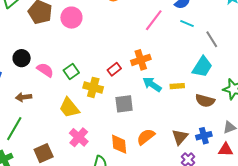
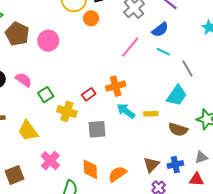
pink semicircle: (45, 70) -> (24, 80), moved
yellow trapezoid: (69, 108) -> (28, 131), moved
orange semicircle: (146, 137) -> (117, 174), moved

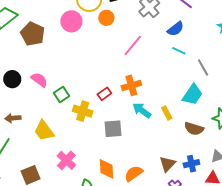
pink circle: (48, 41) -> (71, 21), moved
pink line: (130, 47) -> (133, 45), moved
yellow rectangle: (151, 114) -> (167, 113), turned 64

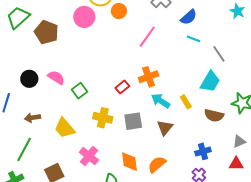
yellow cross: (83, 111) -> (103, 118), moved
brown triangle: (167, 164) -> (165, 128), moved
blue cross: (191, 164) -> (203, 151), moved

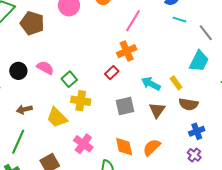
orange cross: (149, 77) -> (127, 51), moved
brown semicircle: (214, 115) -> (188, 104), moved
yellow cross: (103, 118) -> (81, 101), moved

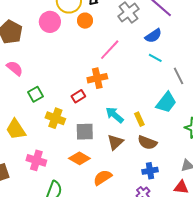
pink semicircle: (45, 68) -> (15, 68), moved
yellow cross: (81, 101) -> (55, 118), moved
pink cross: (83, 144) -> (36, 160), turned -30
orange diamond: (124, 147) -> (79, 158), moved, turned -60

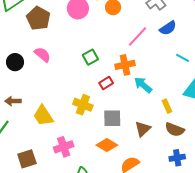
blue semicircle: (153, 36) -> (168, 28), moved
cyan line: (155, 58) -> (182, 58), moved
green square: (35, 94) -> (90, 57), moved
cyan arrow: (115, 115) -> (143, 85), moved
pink cross: (36, 160) -> (64, 147), turned -36

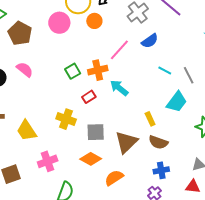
orange cross: (125, 65) -> (98, 70), moved
cyan arrow: (143, 85) -> (119, 88), moved
brown triangle: (143, 129) -> (126, 142), size x1.4

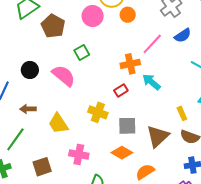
pink semicircle: (25, 70) -> (64, 76), moved, size x1.4
green square: (73, 71) -> (82, 53), moved
pink cross: (48, 161) -> (79, 154), turned 30

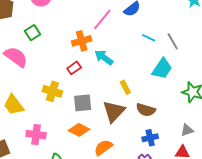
yellow rectangle: (182, 113) -> (125, 87), moved

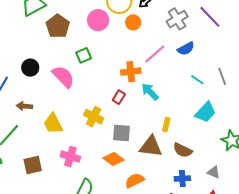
gray line: (173, 41) -> (222, 76), moved
red rectangle: (74, 68) -> (119, 97), turned -32
yellow rectangle: (125, 87) -> (166, 125), turned 32
brown triangle: (114, 111) -> (151, 146), turned 45
gray triangle: (187, 130) -> (214, 172), moved, turned 32

